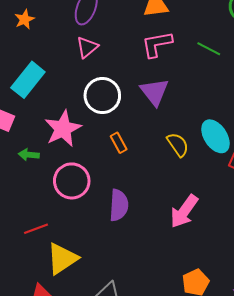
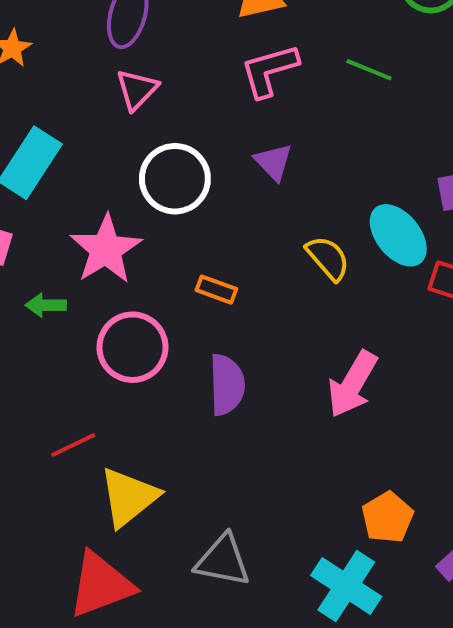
purple triangle: (154, 92) -> (274, 162), size x0.7
orange rectangle: (119, 143) -> (216, 290), moved, turned -36

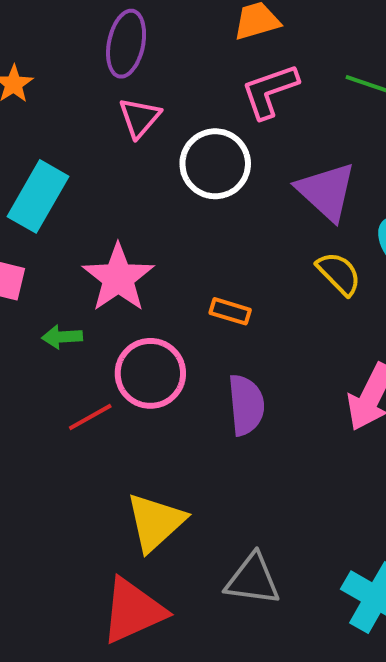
purple triangle: (274, 162) -> (326, 191), moved, size x1.6
white circle: (175, 179) -> (215, 164), moved
red line: (73, 445) -> (90, 417), moved

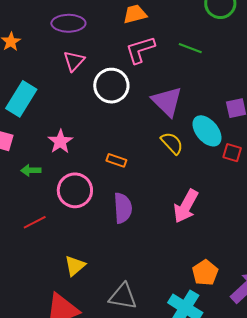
purple ellipse: (126, 44) -> (68, 23), turned 76
pink star: (118, 278) -> (60, 142), size x0.7
red line: (90, 417) -> (35, 222), moved
yellow triangle: (155, 522) -> (75, 266), size x0.7

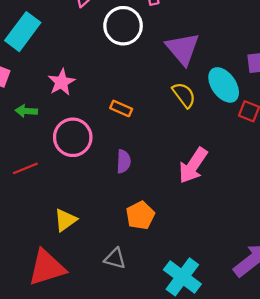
purple semicircle: (123, 208) -> (124, 161), size x0.7
orange pentagon: (205, 273) -> (140, 215), moved
gray triangle: (123, 296) -> (115, 258), size x0.7

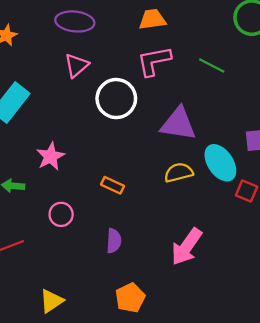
purple triangle: (183, 49) -> (178, 124), turned -42
yellow semicircle: (184, 95) -> (179, 172), turned -68
pink circle: (73, 137) -> (61, 214), size x0.6

